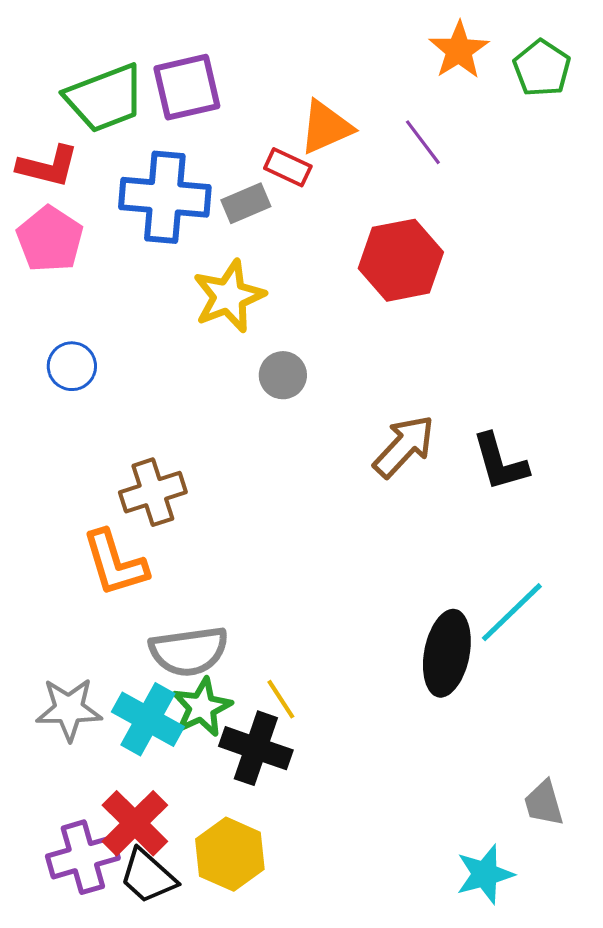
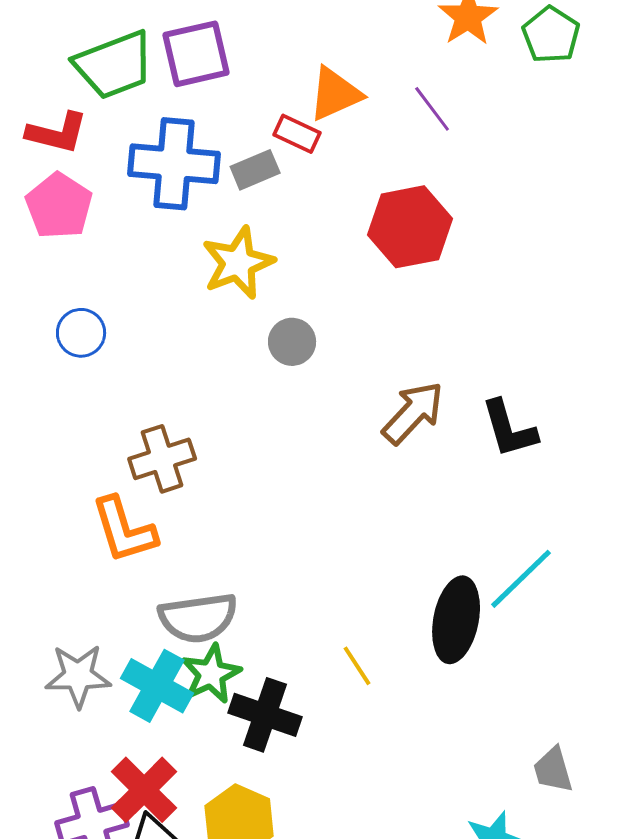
yellow line: (281, 699) -> (357, 666), moved

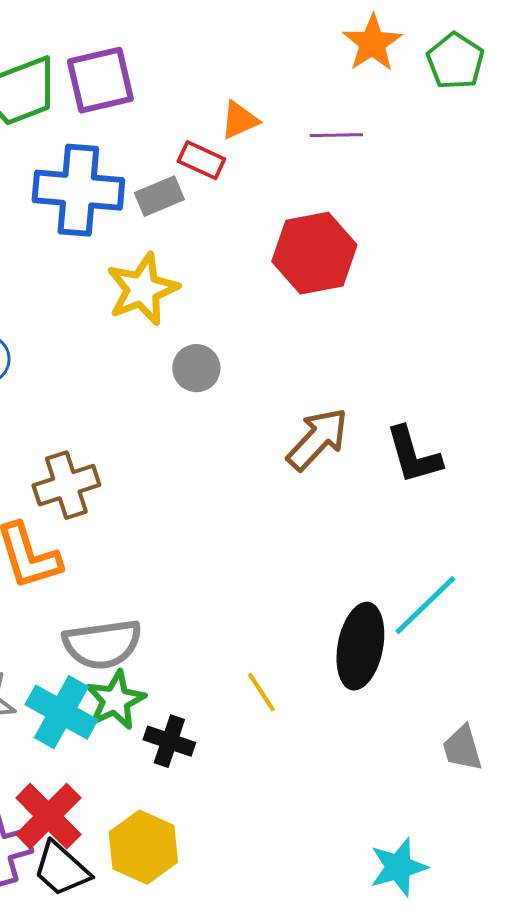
orange triangle: (335, 94) -> (239, 120), size x0.7
purple line: (432, 109) -> (336, 135), turned -54
black cross: (265, 715) -> (169, 741), size x0.7
gray trapezoid: (553, 770) -> (462, 748), moved

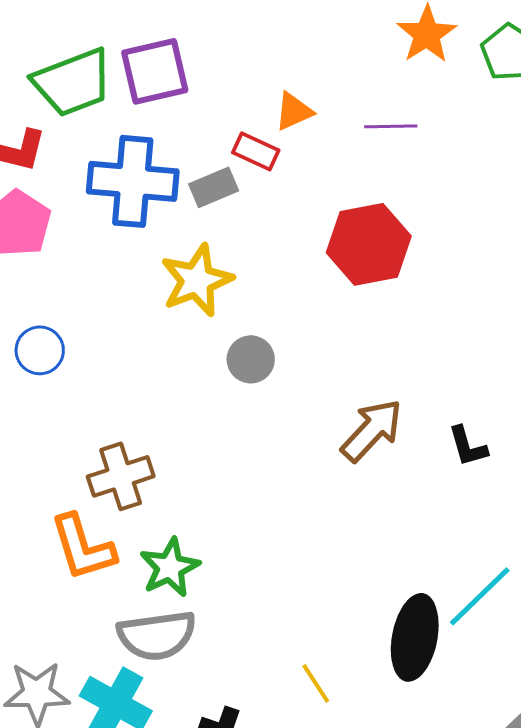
black L-shape: (413, 455) -> (468, 446), size x0.7
green star: (115, 700) -> (170, 567), moved

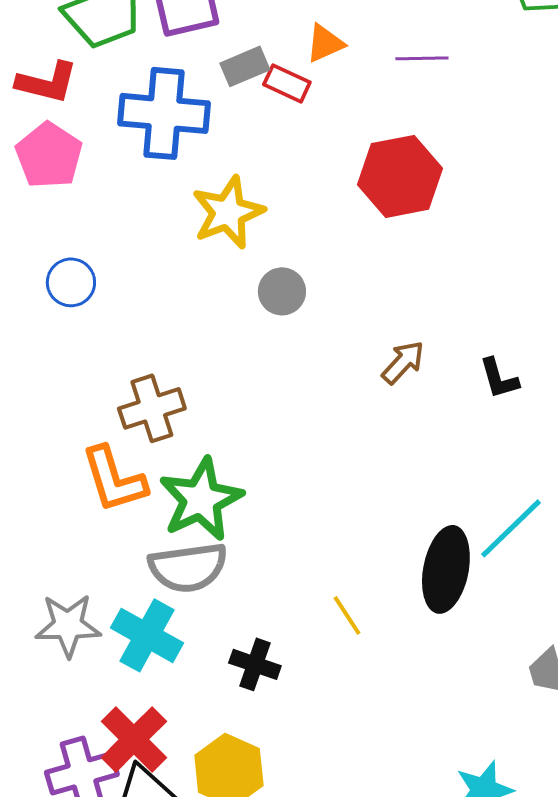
gray rectangle: (214, 187) -> (245, 66), moved
brown arrow: (372, 430) -> (403, 362), size x0.7
green star: (170, 567) -> (201, 499), size x1.4

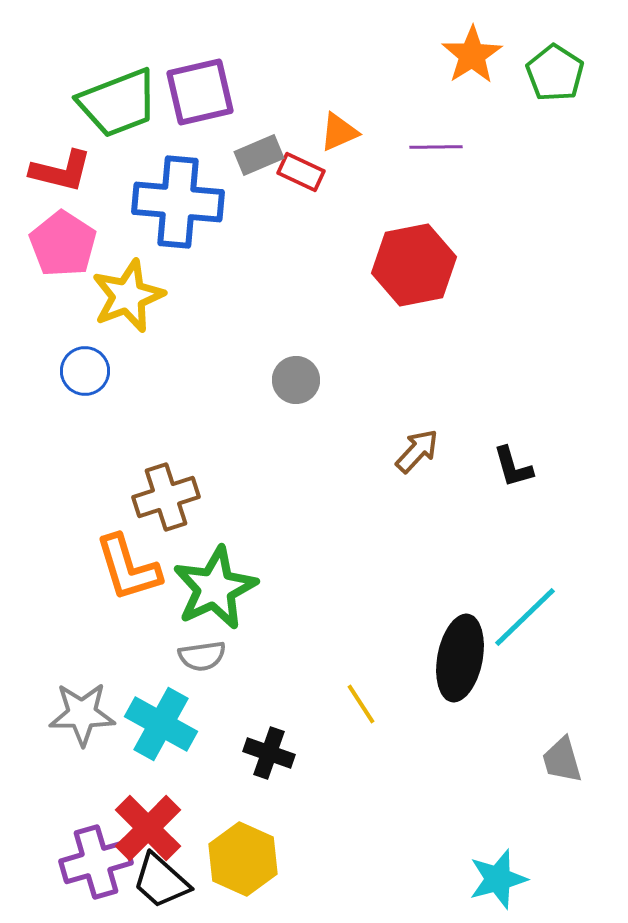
yellow star: (228, 212) -> (128, 296), moved
gray semicircle: (188, 567) -> (202, 656), size x0.6

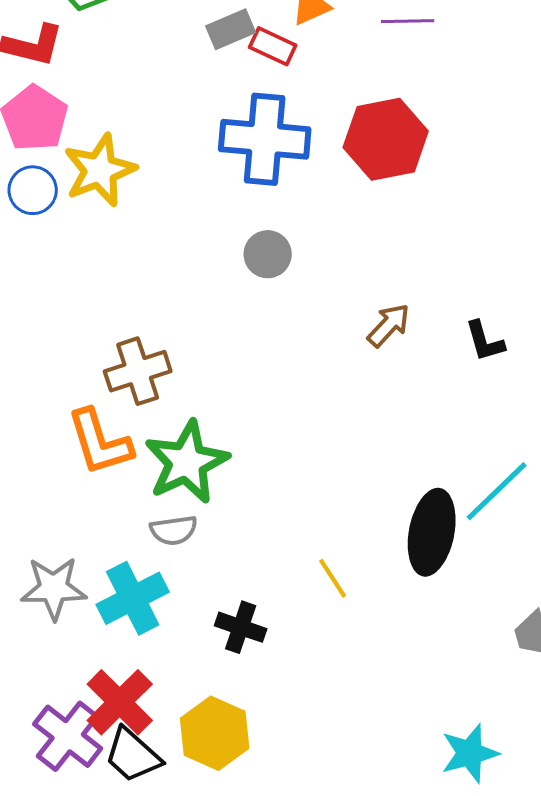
blue cross: (178, 202) -> (265, 139), moved
blue circle: (85, 371) -> (33, 190), moved
cyan cross: (161, 724) -> (133, 598), turned 34
purple cross: (96, 862) -> (68, 736), turned -36

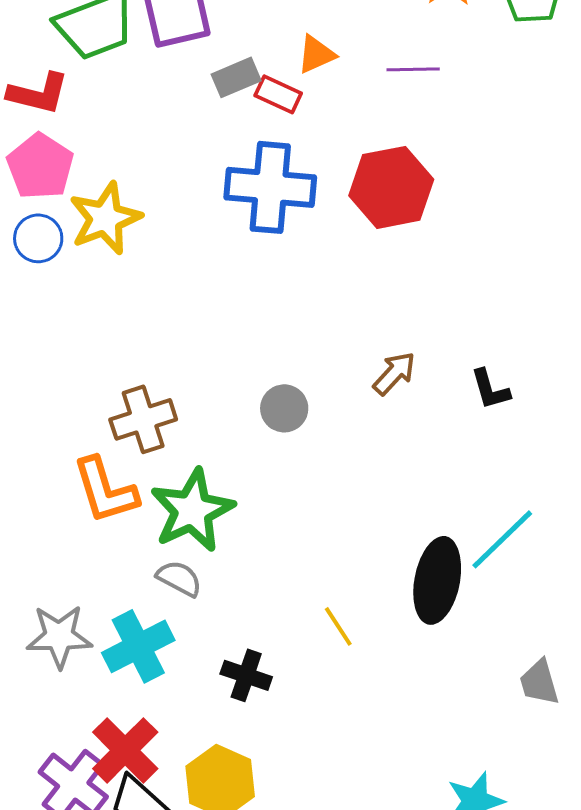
gray circle: (268, 254) -> (284, 408), moved
gray semicircle: (174, 530) -> (179, 578), turned -144

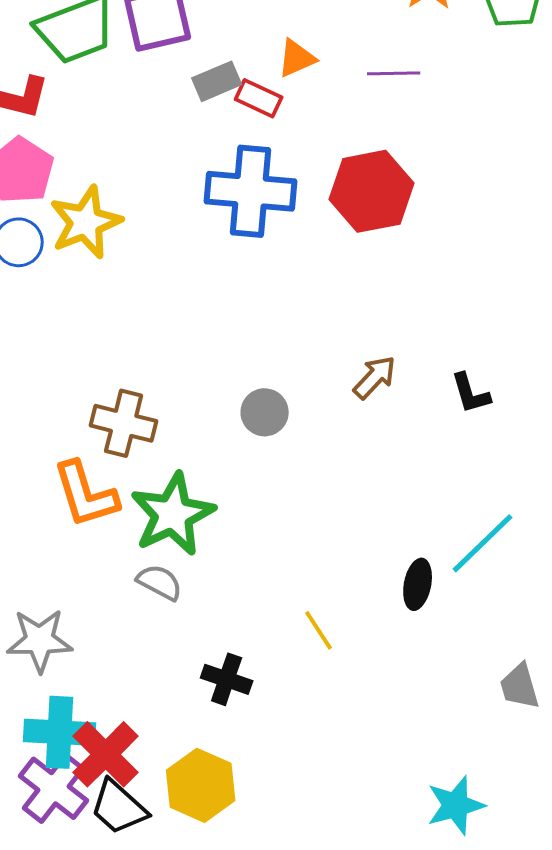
brown cross: (143, 419) -> (124, 423), turned 32
black ellipse: (437, 580) -> (418, 584), size x0.6
cyan cross: (138, 646) -> (60, 732), moved, turned 30

